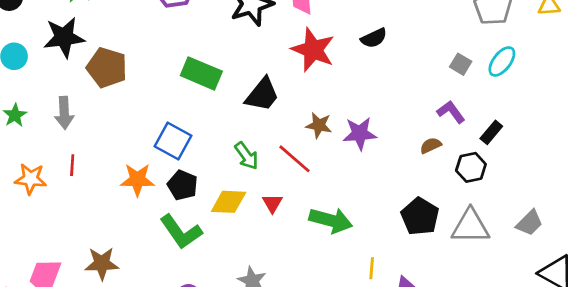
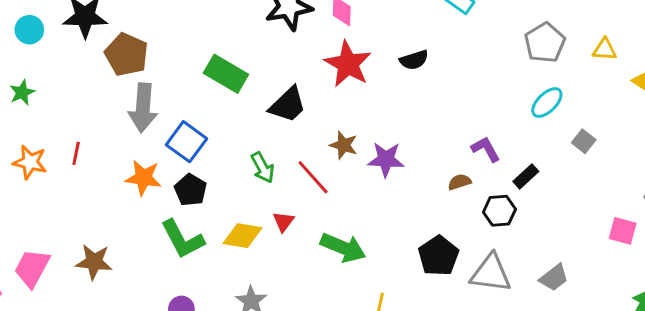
gray square: (461, 64) -> (584, 141), moved
gray arrow: (64, 113) -> (143, 108), moved, size x1.4
yellow diamond: (229, 202) -> (243, 236), moved

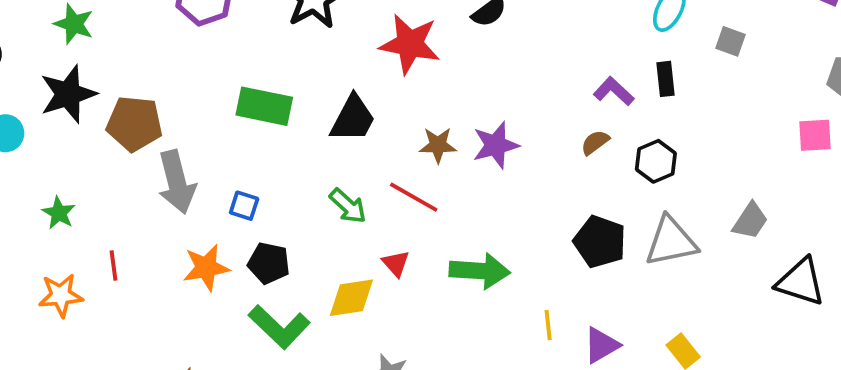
green star: (22, 92) -> (59, 213), moved
blue square: (187, 142) -> (244, 206), size x0.6
black rectangle: (526, 176) -> (665, 79), moved, turned -35

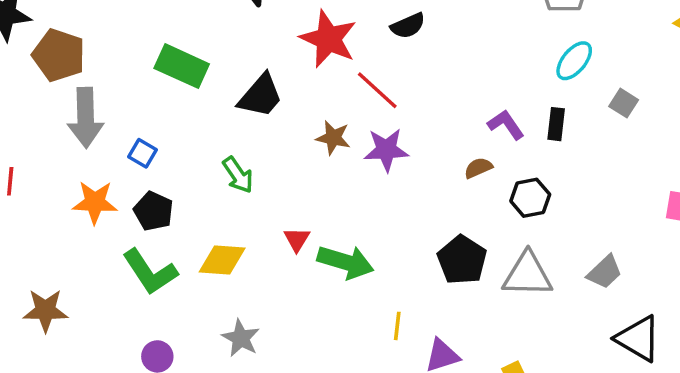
red line: (414, 197) -> (377, 90), moved
red triangle: (396, 263) -> (297, 239), moved

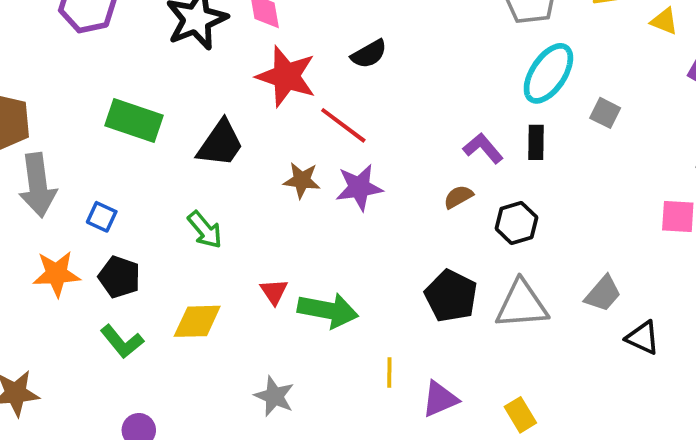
cyan ellipse: (574, 61) -> (548, 73), size x1.4
green L-shape: (150, 272) -> (122, 341), size x0.7
gray star: (241, 338) -> (274, 396), moved
black triangle: (638, 338) -> (643, 338), moved, size x0.7

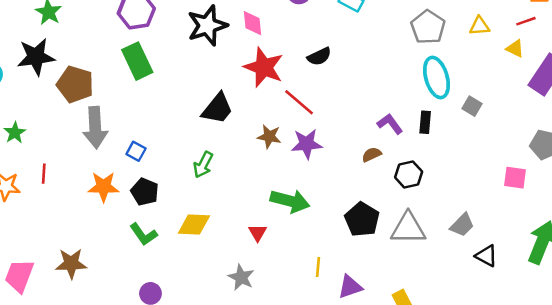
cyan ellipse: (548, 73) -> (436, 77), turned -54
green rectangle: (134, 120) -> (137, 61), moved, turned 42
green arrow: (205, 230) -> (203, 165), turned 64
red triangle: (274, 292) -> (258, 233), moved
green arrow: (328, 310) -> (290, 201), moved

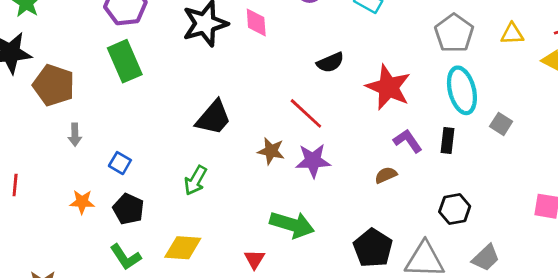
red star: (264, 67) -> (388, 87), moved
gray arrow: (95, 128) -> (75, 135), size x0.5
black hexagon: (409, 174) -> (455, 209), moved
orange star: (104, 187) -> (82, 202), size x0.7

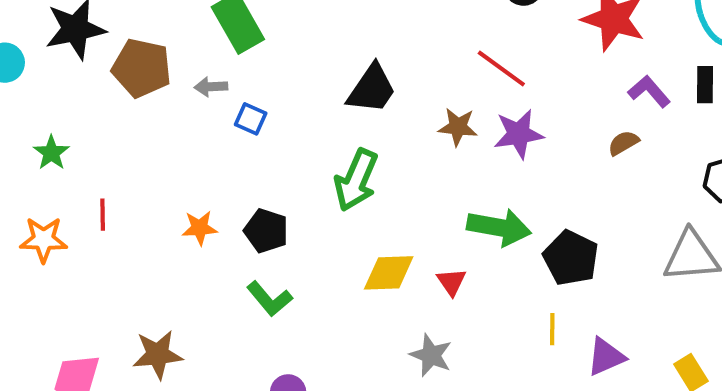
gray arrow: (75, 135) -> (211, 87), moved, turned 95
blue square: (120, 163) -> (251, 119), moved
green arrow: (195, 180) -> (356, 180), size x1.4
yellow diamond: (183, 248) -> (389, 273), moved
black pentagon: (373, 248) -> (571, 258), moved

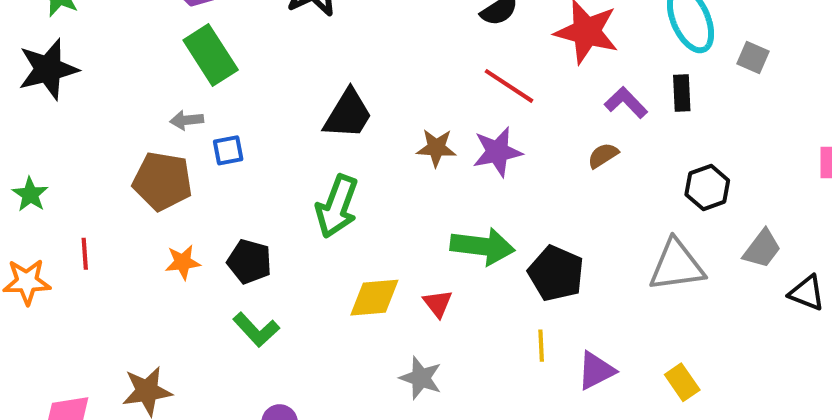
brown pentagon: (142, 68) -> (162, 181), moved
red line: (501, 68) -> (509, 86), moved
blue square: (251, 119) -> (228, 150), turned -32

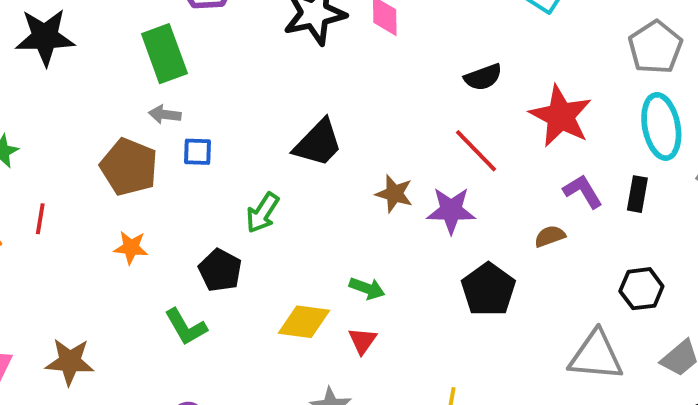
green rectangle: (211, 55) -> (164, 54), moved
green arrow: (337, 206) -> (263, 213), moved, size x0.7
green arrow: (483, 246) -> (367, 288), moved, size x0.6
black pentagon: (249, 262) -> (220, 270), moved
black pentagon: (556, 273) -> (488, 290), moved

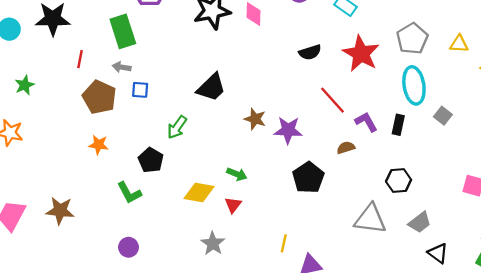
red star: (561, 116) -> (361, 54), moved
red line: (476, 151) -> (333, 100), moved
red line: (40, 219) -> (80, 59), moved

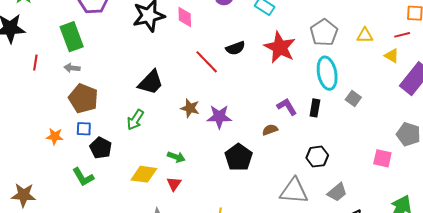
blue square: (140, 90) -> (84, 129), moved
brown pentagon: (99, 97) -> (83, 98), moved
red line: (333, 100) -> (207, 62), moved
green arrow: (177, 127) -> (135, 120), moved

